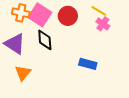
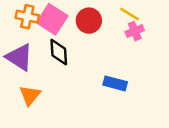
pink cross: (103, 24) -> (135, 31), turned 32

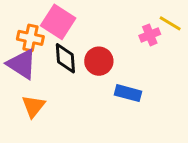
yellow line: (129, 14) -> (170, 23), moved
orange cross: (27, 17) -> (30, 38), moved
red circle: (89, 21) -> (99, 61), moved

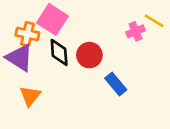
blue rectangle: (128, 93) -> (116, 84), turned 35

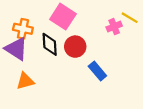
pink square: (52, 19) -> (63, 17), moved
orange triangle: (30, 96) -> (25, 81), turned 36

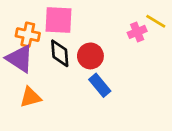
pink square: (63, 17) -> (58, 20), moved, turned -30
blue rectangle: (97, 71) -> (100, 85), moved

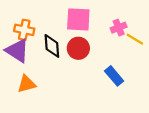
pink square: (58, 20) -> (78, 19), moved
yellow line: (156, 21) -> (135, 39), moved
blue rectangle: (100, 85) -> (114, 76), moved

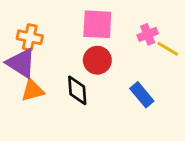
black diamond: (52, 46) -> (77, 90), moved
orange triangle: (26, 84) -> (33, 90), moved

